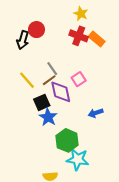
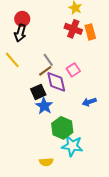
red circle: (36, 30) -> (22, 19), moved
orange rectangle: (97, 39) -> (90, 32), turned 35
yellow line: (27, 80) -> (12, 60), moved

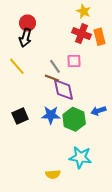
pink square: (73, 70) -> (74, 61), moved, turned 32
brown line: (45, 71) -> (52, 78), turned 56
black square: (38, 92) -> (20, 116), moved
blue star: (44, 106) -> (51, 115), turned -30
green hexagon: (62, 128) -> (74, 119), moved

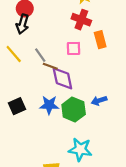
orange rectangle: (99, 37) -> (100, 40), moved
gray line: (55, 66) -> (40, 55), moved

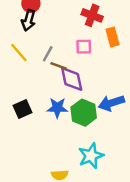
gray line: (40, 55) -> (48, 54), turned 64
blue arrow: (99, 101) -> (111, 103), size x1.5
cyan star: (80, 149) -> (91, 156), turned -30

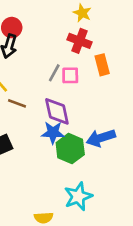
gray line: (48, 54) -> (54, 73), moved
brown line: (59, 66) -> (17, 103), moved
blue star: (57, 108) -> (53, 133), moved

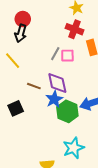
brown line: (17, 103) -> (34, 86), moved
blue star: (53, 133) -> (54, 99), turned -30

